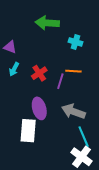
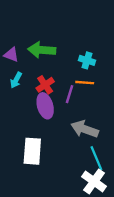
green arrow: (47, 23) -> (42, 50), moved
cyan cross: (75, 42) -> (87, 60), moved
purple ellipse: (39, 108) -> (45, 106), moved

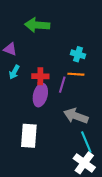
green arrow: (42, 50) -> (37, 25), moved
red cross: (45, 85) -> (40, 76), turned 35
purple ellipse: (45, 106) -> (40, 95), turned 30

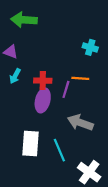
green arrow: (37, 25) -> (24, 20), moved
cyan cross: (78, 54) -> (90, 47), moved
cyan line: (86, 142) -> (59, 150), moved

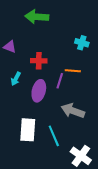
green arrow: (24, 20) -> (37, 17), moved
cyan arrow: (15, 76) -> (16, 79), moved
red cross: (43, 81) -> (39, 61), moved

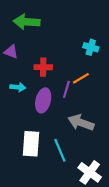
green arrow: (37, 17) -> (27, 22), moved
orange line: (73, 71) -> (81, 78), turned -35
cyan arrow: (16, 79) -> (18, 87), turned -112

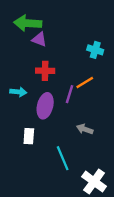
purple triangle: (11, 52) -> (39, 39), moved
gray arrow: (81, 123) -> (85, 129), size x0.6
white rectangle: (31, 144) -> (29, 136), moved, size x0.6

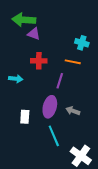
orange line: (85, 83) -> (73, 62), moved, turned 42
purple ellipse: (45, 106) -> (50, 107), moved

